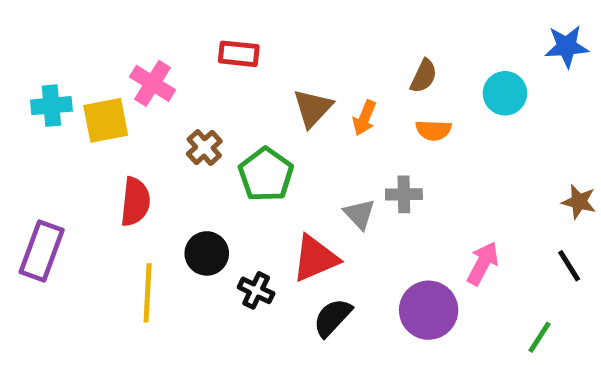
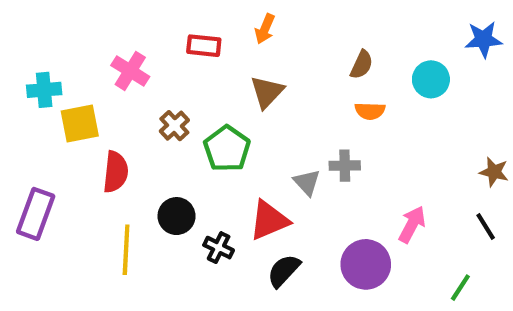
orange arrow: (364, 118) -> (265, 29), moved
yellow square: (106, 120) -> (80, 124), moved

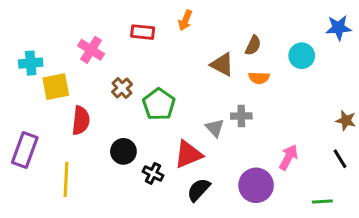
brown triangle: (267, 92) -> (222, 65), moved, turned -45
yellow line: (126, 250) -> (66, 179), moved
green line: (460, 288) -> (322, 201), turned 54

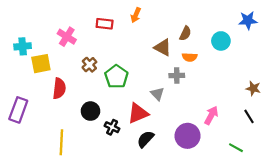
gray cross: (241, 116) -> (177, 75), moved
yellow line: (66, 179) -> (61, 142), moved
green line: (322, 201) -> (236, 148), turned 32

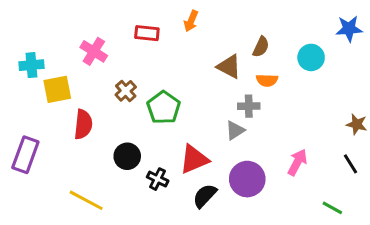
gray triangle: (157, 94) -> (235, 130), moved, turned 40
purple circle: (188, 136) -> (247, 179), moved
yellow line: (61, 142) -> (86, 200), turned -65

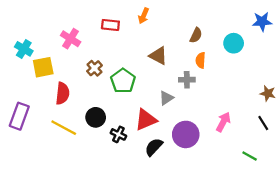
cyan cross: (31, 65) -> (24, 49), turned 36
brown triangle: (229, 67) -> (158, 56), moved
orange semicircle: (267, 80) -> (201, 60), turned 91
gray triangle: (235, 130) -> (166, 98), moved
yellow line: (86, 200) -> (64, 128), moved

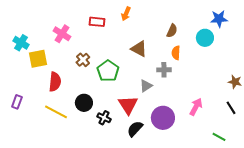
blue star: (262, 22) -> (219, 19), moved
purple rectangle: (19, 116) -> (17, 102), size x0.6
red triangle: (146, 120) -> (128, 105), turned -40

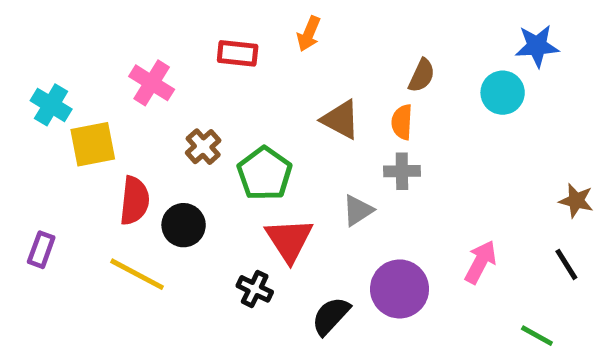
orange semicircle: (176, 53) -> (402, 122), moved
black circle: (84, 103) -> (184, 225), moved
red triangle: (128, 105) -> (289, 240), moved

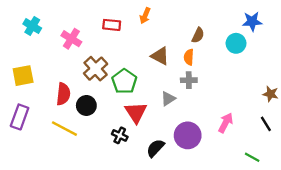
cyan cross: (51, 105) -> (32, 26), moved
yellow square: (93, 144) -> (23, 76), moved
brown cross: (203, 147) -> (96, 69), size x1.5
purple rectangle: (41, 250) -> (20, 117), size x1.5

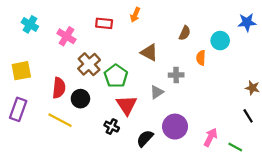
blue star: (252, 21) -> (247, 22), moved
orange semicircle: (189, 57) -> (201, 58), moved
pink arrow: (226, 123) -> (210, 137), moved

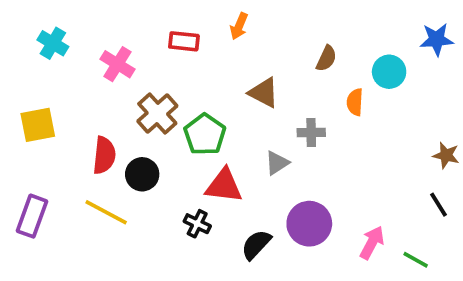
red triangle: (127, 105) -> (224, 186), turned -50
purple rectangle: (18, 109) -> (32, 216), moved

